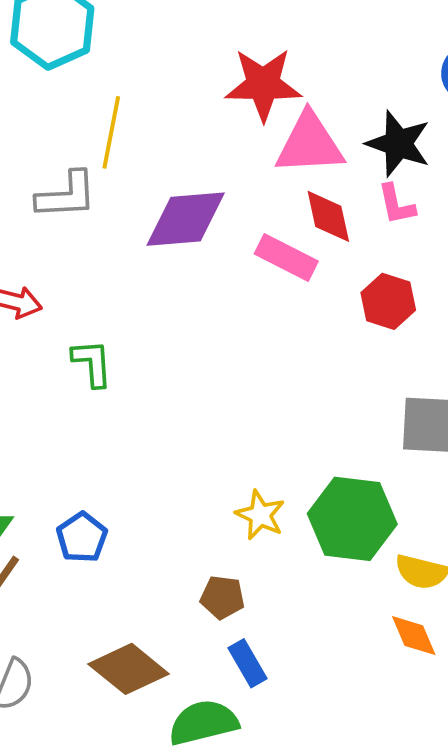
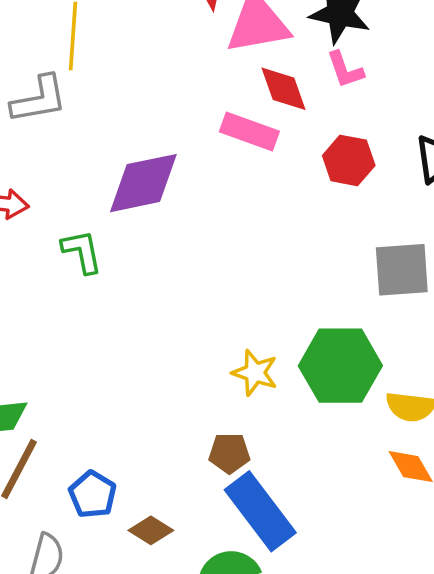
purple diamond: (186, 219) -> (143, 183), moved
blue pentagon: (82, 537) -> (93, 494), moved
blue rectangle: (248, 663) -> (260, 511), size x1.8
brown diamond: (129, 669) -> (151, 530), size x0.6

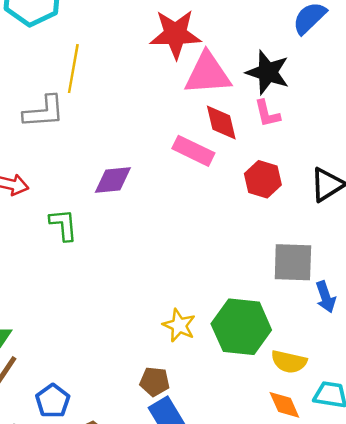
purple diamond: (143, 183) -> (113, 180), size x0.7

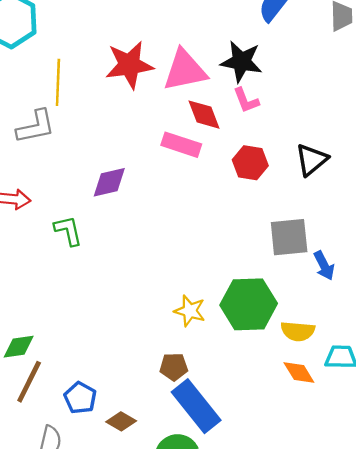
red star: (175, 34) -> (129, 65), moved

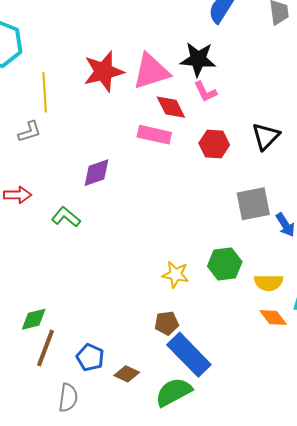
gray L-shape: (36, 127) -> (30, 132), size x0.7
green L-shape: (68, 231) -> (66, 217), turned -32
green hexagon: (249, 304) -> (225, 264), size x0.7

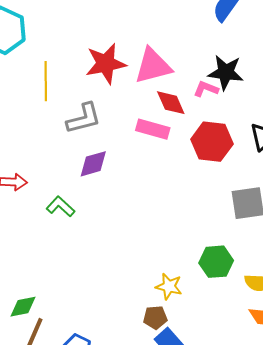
black star: (198, 59) -> (226, 72), moved
pink L-shape: (205, 92) -> (206, 89), turned 135
gray L-shape: (30, 132) -> (84, 118), moved, size x1.5
red hexagon: (214, 144) -> (212, 142), size x1.4
yellow star: (175, 275) -> (169, 286), moved

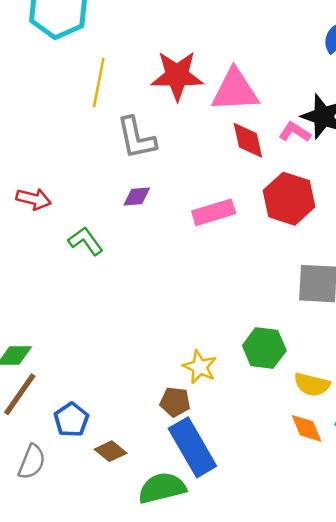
gray L-shape: (84, 118) -> (136, 138), turned 81
pink rectangle: (153, 129) -> (214, 212), moved, turned -44
purple diamond: (93, 164) -> (137, 196), size x0.7

